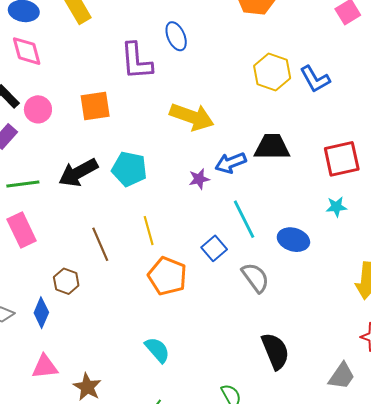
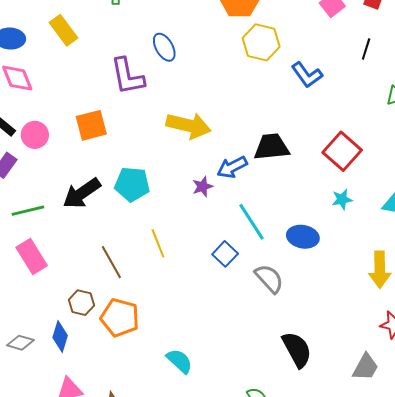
yellow hexagon: (272, 72) -> (261, 42), moved
red square: (342, 159) -> (342, 151), turned -30
orange pentagon: (167, 276) -> (120, 318), moved

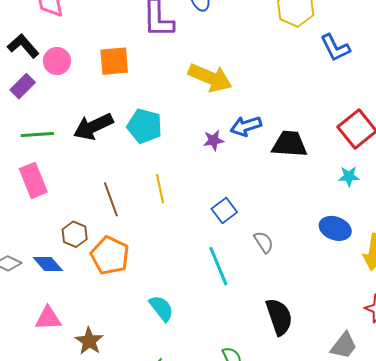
black trapezoid: (272, 147) -> (290, 144), moved
cyan line: (252, 222) -> (218, 266), moved
blue ellipse: (303, 237) -> (335, 228), moved
gray semicircle: (269, 279) -> (264, 242), size x0.7
blue diamond: (60, 336) -> (48, 264), turned -68

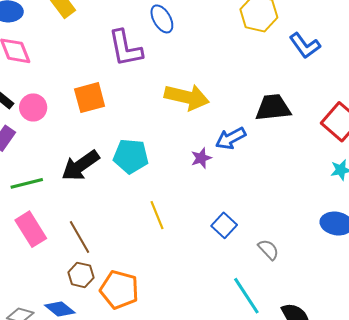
black trapezoid: (290, 144) -> (273, 108), moved
brown line: (111, 199) -> (80, 237), moved
cyan line: (218, 266) -> (246, 296), moved

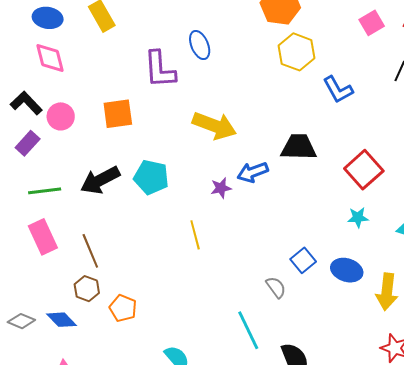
yellow line: (157, 215) -> (195, 235), moved
blue square: (224, 225) -> (303, 260), moved
orange pentagon: (119, 290) -> (123, 308), size x0.7

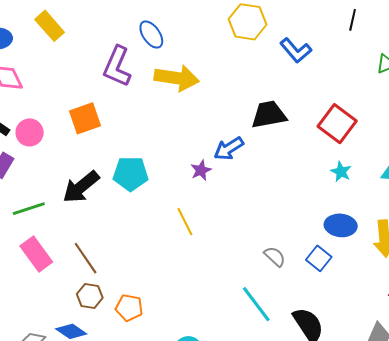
purple L-shape: (160, 69) -> (117, 66), turned 39
yellow arrow: (214, 126) -> (177, 78), moved
cyan star: (358, 217) -> (341, 172), turned -30
blue square: (303, 260) -> (319, 258), moved

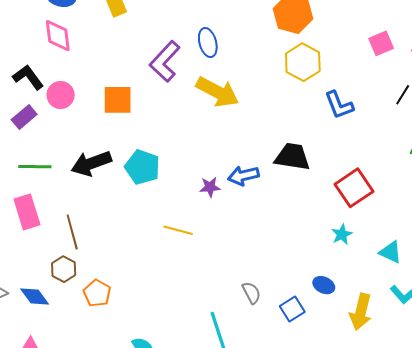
yellow line: (185, 222) -> (178, 230), turned -68
blue ellipse: (341, 225) -> (324, 285), size x0.7

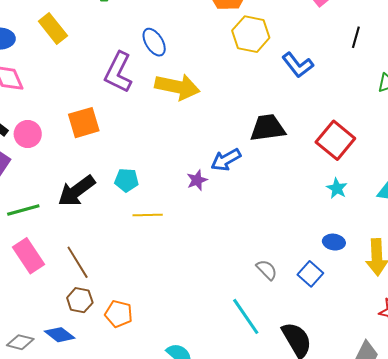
cyan pentagon: (142, 167) -> (127, 180), size x0.7
yellow line: (178, 230) -> (148, 215), moved

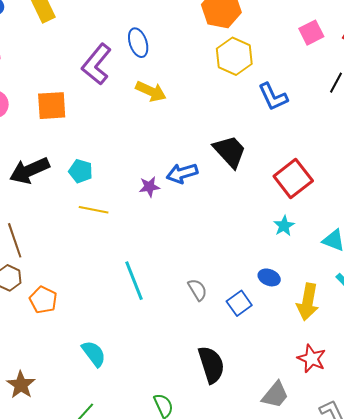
yellow arrow: (177, 87) -> (151, 91), size x0.7
black trapezoid: (268, 128) -> (230, 151), turned 42
cyan line: (246, 316) -> (134, 281), moved

